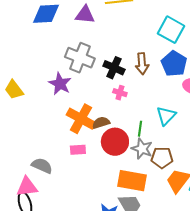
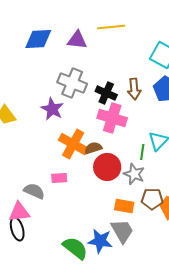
pink cross: (120, 93) -> (112, 118), size x2.0
green line: (140, 129) -> (142, 152), moved
pink rectangle: (78, 150) -> (59, 178), moved
brown pentagon: (162, 158) -> (152, 199), moved
orange rectangle: (132, 181) -> (124, 206), size x0.7

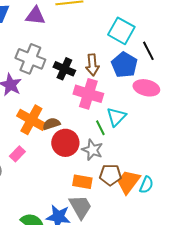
pink cross: (112, 118) -> (88, 94), moved
green line: (142, 152) -> (100, 128), turned -35
pink rectangle: (59, 178) -> (17, 154), turned -42

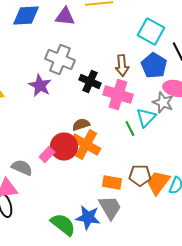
black cross: (64, 69) -> (90, 81), moved
orange cross: (31, 120) -> (86, 144), moved
red circle: (65, 143) -> (64, 146), moved
gray star: (92, 150) -> (163, 102), moved

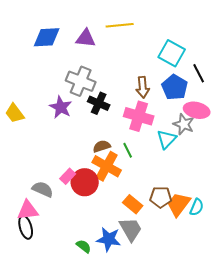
black cross: (90, 81) -> (99, 103), moved
green line: (130, 128) -> (128, 150), moved
red circle: (64, 146) -> (85, 182), moved
orange rectangle: (112, 182) -> (133, 204), turned 30
green semicircle: (63, 224) -> (84, 246), size x0.6

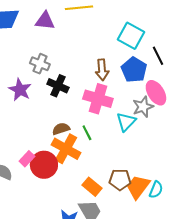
gray cross: (81, 81) -> (40, 64), size x0.7
pink ellipse: (197, 110) -> (156, 93), turned 45
gray star: (184, 124) -> (143, 107), turned 30

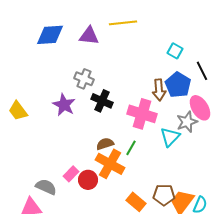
cyan square: (131, 36) -> (175, 51), size x0.6
brown arrow: (102, 70) -> (159, 90), moved
green line: (87, 133) -> (131, 148), turned 56
red circle: (44, 165) -> (88, 180), size x0.7

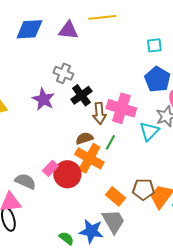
cyan square: (175, 51) -> (154, 45), turned -35
brown arrow: (159, 90) -> (99, 113), moved
black cross: (102, 101) -> (81, 95), turned 30
red circle: (88, 180) -> (67, 174), size x1.4

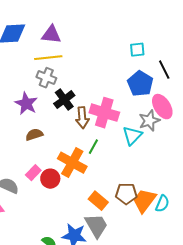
yellow line: (102, 17) -> (48, 58), moved
brown semicircle: (84, 138) -> (34, 135), moved
red circle: (67, 174) -> (50, 179), size x0.7

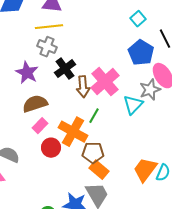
cyan square: (137, 50) -> (138, 19), turned -35
pink cross: (104, 113) -> (105, 82), turned 32
brown semicircle: (34, 135) -> (35, 104), size x1.4
pink rectangle: (33, 173) -> (40, 126), moved
brown pentagon: (126, 194) -> (93, 153), moved

